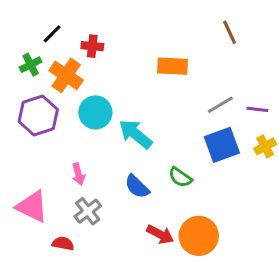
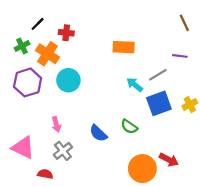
brown line: (230, 32) -> (184, 23), moved
purple line: (257, 109) -> (180, 56), moved
cyan arrow: (135, 134) -> (135, 85), moved, size x0.7
red arrow: (160, 234) -> (169, 160), moved

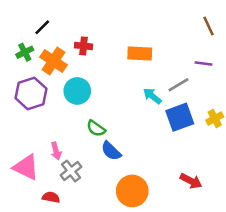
red cross: (66, 33) -> (84, 46), moved
pink arrow: (56, 124) -> (56, 151), moved
green semicircle: (129, 127) -> (96, 128), moved
orange circle: (142, 169) -> (132, 191), moved

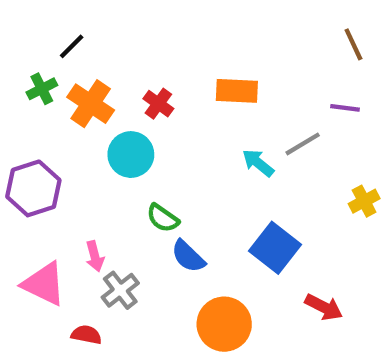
red cross: (84, 46) -> (158, 104), moved, turned 30
purple hexagon: (31, 93) -> (33, 188), moved
blue square: (180, 117) -> (275, 248), moved, turned -32

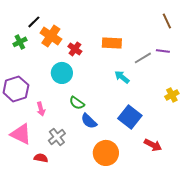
orange cross: (91, 104) -> (51, 36), moved
gray line: (303, 144) -> (143, 58), moved
pink arrow: (95, 256) -> (41, 109), moved

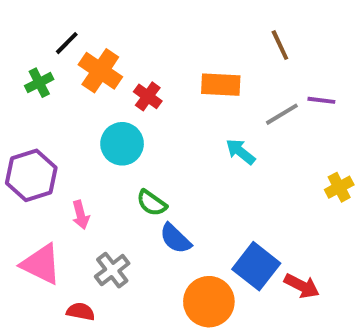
brown line: (167, 21) -> (280, 45), moved
blue square: (130, 117) -> (256, 266), moved

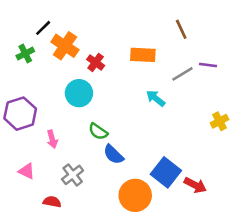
pink triangle: (41, 264) -> (27, 171), size x0.6

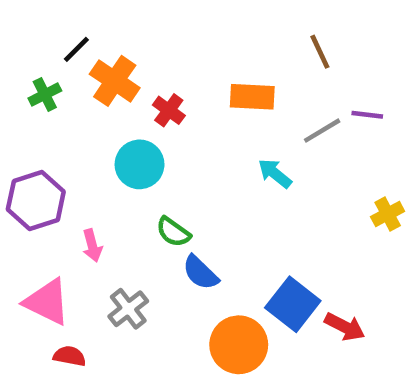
pink triangle: (27, 171) -> (47, 302), size x1.6
red semicircle: (52, 202) -> (70, 356), moved

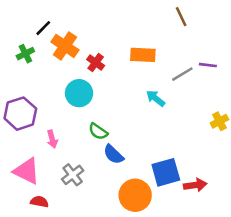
brown line: (320, 52) -> (181, 17), moved
blue square: (293, 304) -> (166, 172), turned 36
red arrow: (345, 327) -> (195, 185), turned -35

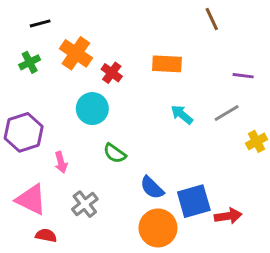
black line: (43, 28) -> (40, 23), moved, turned 30
gray line: (182, 74) -> (227, 113), moved
blue semicircle: (113, 154) -> (152, 188), moved

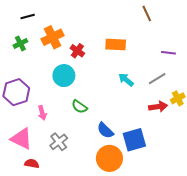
orange cross: (76, 53) -> (52, 37), turned 30
red arrow: (228, 216) -> (158, 107), moved

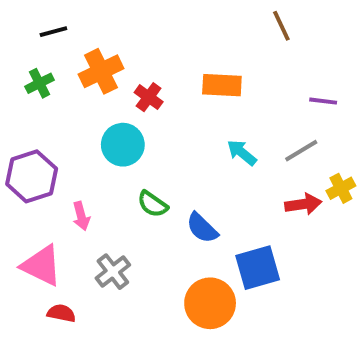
blue semicircle: (105, 130) -> (202, 228), moved

